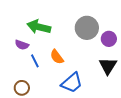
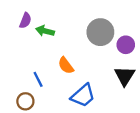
green arrow: (39, 27) -> (45, 31), size x0.7
purple semicircle: (22, 45) -> (25, 21), moved, turned -88
blue line: (35, 61) -> (38, 79), moved

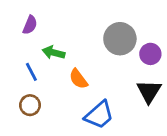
green arrow: (45, 31) -> (54, 53), moved
blue line: (38, 79) -> (31, 72), moved
brown circle: (25, 101) -> (30, 105), moved

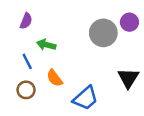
purple circle: (150, 54) -> (129, 22), moved
orange semicircle: (78, 79) -> (55, 78), moved

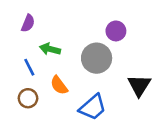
purple circle: (129, 22) -> (116, 31), moved
gray circle: (103, 33) -> (97, 58), moved

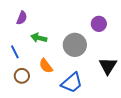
purple circle: (116, 31) -> (99, 24), moved
blue line: (29, 67) -> (15, 52), moved

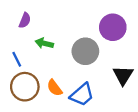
purple circle: (99, 24) -> (113, 27), size x1.5
orange semicircle: (46, 66) -> (55, 88), moved
brown circle: (22, 76) -> (25, 87), size x1.6

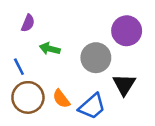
black triangle: (123, 75) -> (124, 85), moved

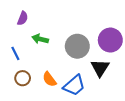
purple circle: (127, 31) -> (110, 40), moved
brown circle: (28, 97) -> (23, 78), size x0.6

